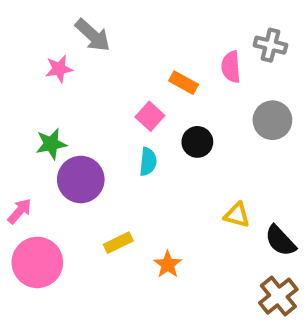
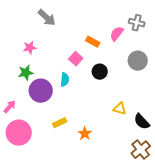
pink semicircle: (231, 67) -> (117, 34), turned 42
pink star: (59, 69) -> (30, 48), moved
cyan semicircle: (148, 162) -> (65, 80), moved

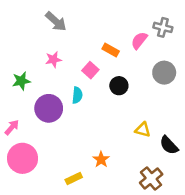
pink star: (30, 48) -> (53, 60), moved
green star: (26, 73) -> (21, 81), moved
yellow rectangle: (60, 123) -> (74, 179), moved
brown cross: (141, 150) -> (151, 179), moved

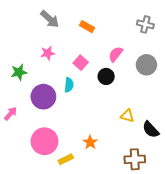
pink semicircle: (139, 40) -> (116, 54), moved
orange rectangle: (111, 50) -> (87, 27), moved
pink circle: (23, 158) -> (44, 141), moved
brown cross: (151, 179) -> (135, 159), turned 36

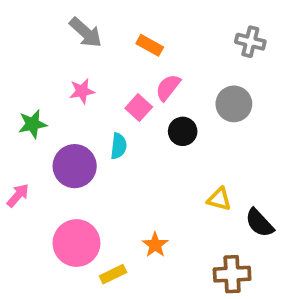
pink semicircle: (116, 54) -> (168, 87), moved
gray circle: (146, 65) -> (234, 104), moved

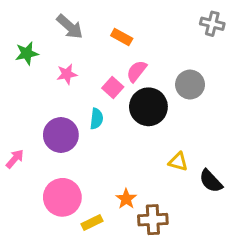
gray cross: (250, 42) -> (212, 24), moved
green star: (33, 124) -> (27, 53), moved
black circle: (183, 131) -> (148, 107), size x1.6
brown cross: (232, 274) -> (153, 220), moved

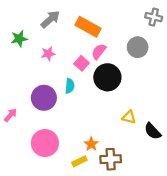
gray arrow: (70, 27) -> (50, 19), turned -84
orange rectangle: (122, 37) -> (88, 27), size x1.6
gray circle: (190, 85) -> (138, 47), moved
yellow rectangle: (92, 223) -> (79, 161), moved

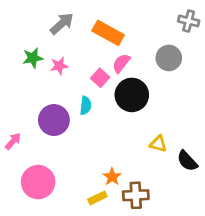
green star: (19, 39) -> (33, 58), moved
pink circle: (45, 143) -> (38, 182), moved

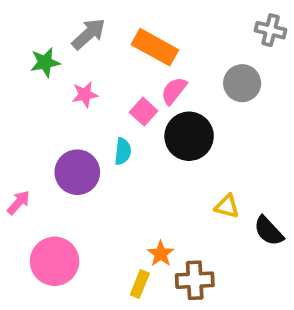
green star: (33, 58) -> (45, 62), moved
yellow rectangle: (97, 198) -> (140, 284), turned -42

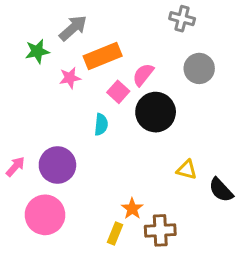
gray cross: (271, 30) -> (182, 19), moved
orange rectangle: (155, 47) -> (103, 56), moved, turned -51
purple circle: (77, 172) -> (57, 165), moved

